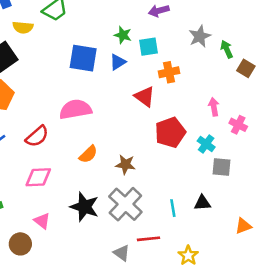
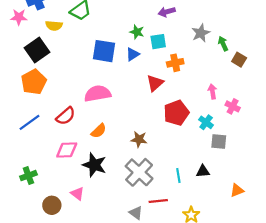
red triangle: (145, 97) -> (155, 83), turned 42
orange semicircle: (88, 154) -> (99, 131), moved
black star: (84, 207) -> (94, 165), moved
pink triangle: (42, 221) -> (77, 194), moved

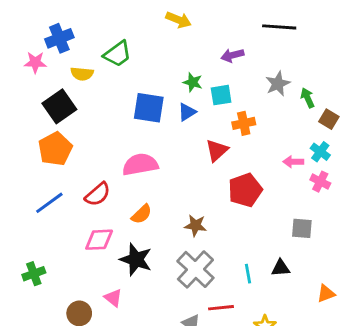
pink arrow: (212, 91) -> (293, 162), turned -80
cyan cross: (206, 122) -> (320, 152), moved
green cross: (28, 176) -> (34, 274), moved

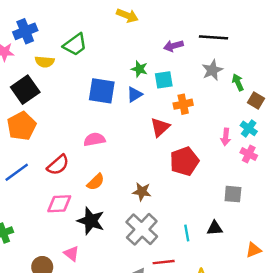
black line: (279, 27) -> (214, 37), moved
pink arrow: (293, 162) -> (226, 137), turned -84
pink semicircle: (140, 164) -> (94, 139), size x0.7

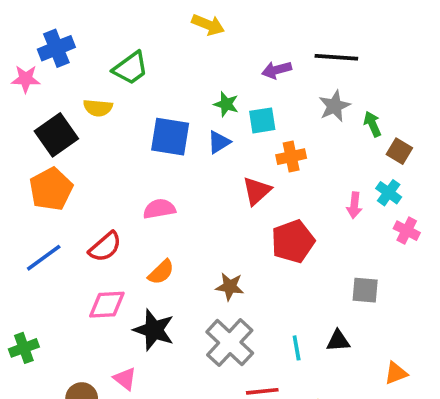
yellow semicircle: (45, 62) -> (98, 108), moved
pink cross: (249, 154) -> (407, 231), moved

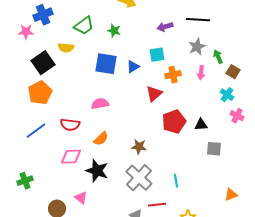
green star: (226, 104) -> (114, 31), moved
pink arrow: (354, 205) -> (201, 73), moved
red semicircle: (105, 247) -> (70, 125), turned 48
black triangle: (338, 341) -> (201, 125), moved

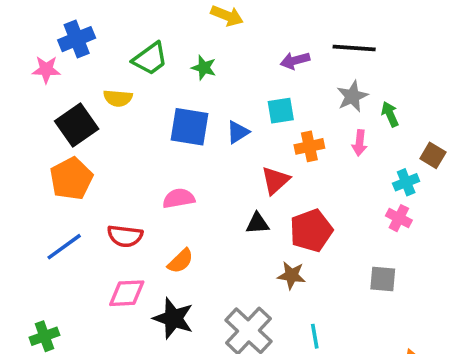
brown square: (233, 72) -> (433, 155), moved
cyan cross: (227, 95) -> (406, 182), turned 32
pink cross: (237, 116) -> (399, 218), moved
black triangle: (201, 125) -> (257, 223), moved
brown star: (139, 147) -> (291, 275), moved

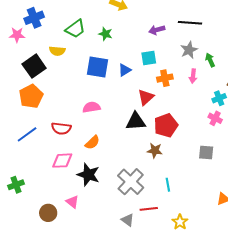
black triangle: (257, 223) -> (136, 121), size x1.5

